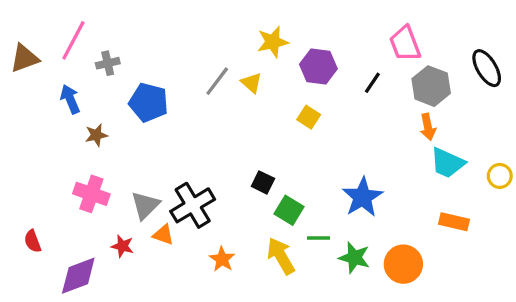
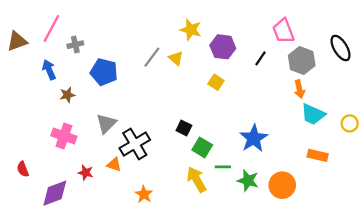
yellow star: (273, 42) -> (191, 30), turned 30
gray triangle: (145, 205) -> (106, 123), moved
orange star: (222, 259) -> (144, 194), moved

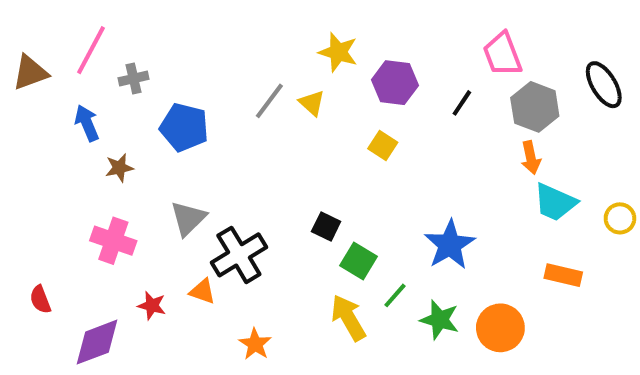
green line: (223, 167) -> (395, 295), turned -49

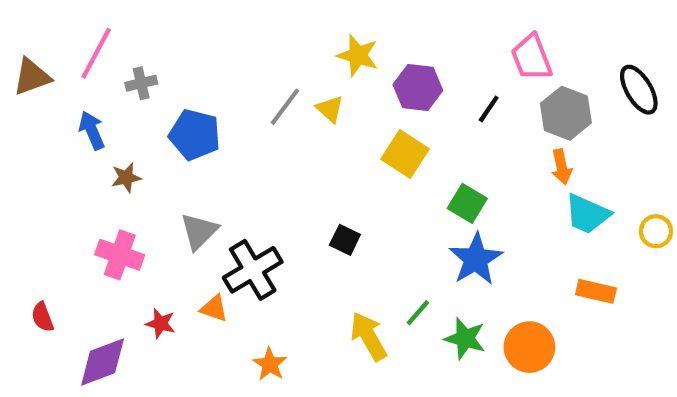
yellow square: (383, 145) -> (405, 154), size x1.5
green square: (359, 261) -> (467, 203), moved

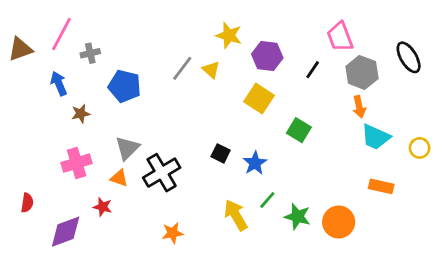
pink cross: (120, 255) -> (77, 163), turned -36
blue star: (476, 259) -> (255, 163), moved, size x0.7
orange triangle: (214, 308) -> (119, 178), moved
red semicircle: (42, 317) -> (27, 203), turned -150
orange star: (270, 364) -> (173, 233), turned 30

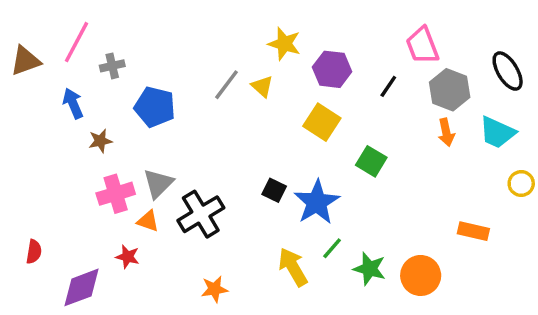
cyan trapezoid: (376, 137) -> (497, 132), moved
pink cross: (77, 163) -> (116, 194), moved
blue star: (255, 163) -> (317, 202), size x1.5

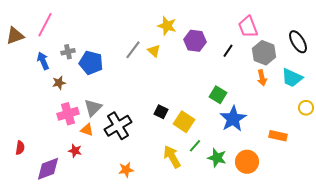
gray cross: (112, 66) -> (68, 52), moved
yellow square: (322, 122) -> (184, 122), moved
blue star: (317, 202) -> (233, 119), moved

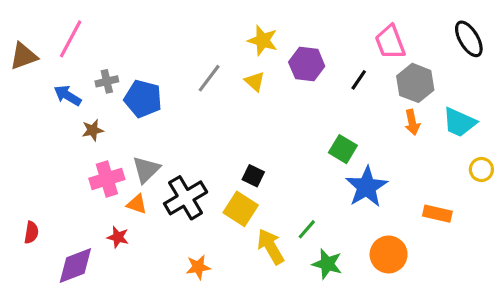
black ellipse: (298, 42) -> (469, 39), moved
yellow triangle: (154, 51) -> (255, 81), moved
blue arrow: (43, 61) -> (68, 96), turned -36
yellow square: (184, 122) -> (241, 209), moved
green star: (217, 158) -> (327, 264), moved

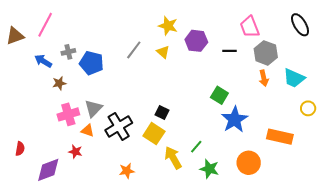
black line: (359, 80) -> (230, 51), turned 56
orange rectangle: (437, 214) -> (280, 137), size x1.4

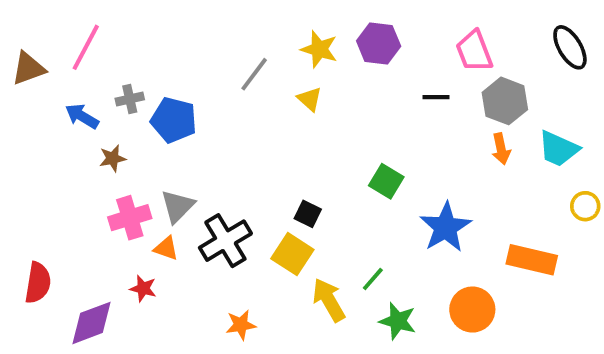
purple hexagon: (196, 41) -> (379, 44), moved
gray line: (134, 50) -> (254, 74), moved
green square: (219, 95) -> (386, 181), moved
red semicircle: (20, 149) -> (38, 283), size x1.5

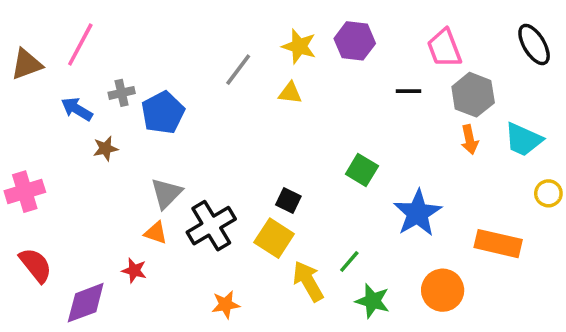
yellow triangle: (310, 99) -> (290, 93), turned -35
blue pentagon: (174, 120) -> (163, 113), turned 30
pink cross: (130, 218) -> (25, 192), moved
red semicircle: (38, 283) -> (36, 265), turned -48

